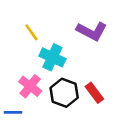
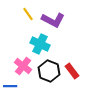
purple L-shape: (92, 31) -> (53, 20), moved
yellow line: (31, 32) -> (28, 14), moved

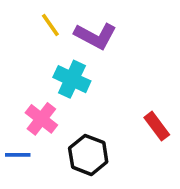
black hexagon: (49, 71) -> (88, 155), moved
red rectangle: (72, 71) -> (157, 126), moved

